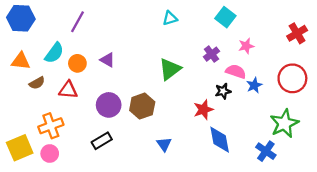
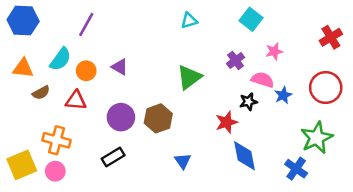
orange cross: (51, 126) -> (57, 140), turned 35

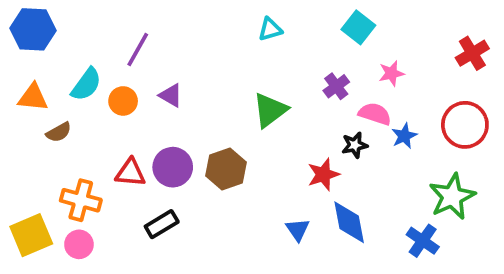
purple line: (86, 24) -> (138, 50), moved
red triangle: (76, 100) -> (130, 173), moved
blue triangle: (183, 161) -> (298, 230), moved

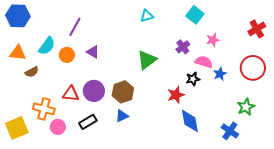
green star: (452, 197) -> (246, 107), size x0.7
blue triangle: (298, 230) -> (122, 116), moved, turned 40
pink circle: (79, 244) -> (58, 127), moved

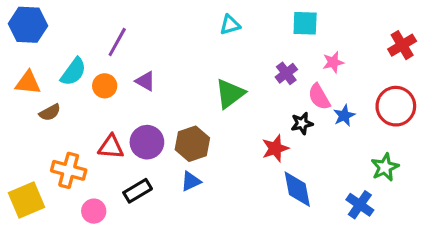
cyan square: (195, 15) -> (305, 23), turned -36
pink semicircle: (204, 62) -> (319, 97), turned -138
pink circle: (58, 127) -> (94, 211), moved

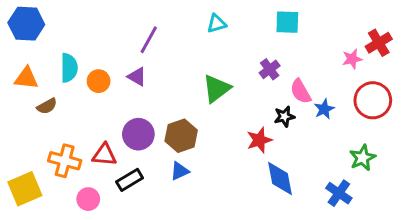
purple line: (117, 42) -> (149, 40), moved
pink star: (333, 62) -> (352, 59), moved
cyan semicircle: (73, 72) -> (69, 68), turned -36
red triangle: (111, 147) -> (104, 155), moved

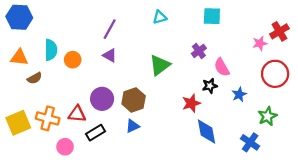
purple triangle: (137, 77) -> (110, 55), moved
blue star: (324, 109) -> (239, 94), moved
yellow square: (25, 189) -> (18, 123), moved

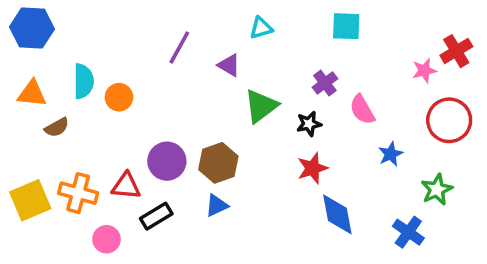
purple triangle: (110, 55) -> (229, 65), moved
black star: (210, 86) -> (309, 124), moved

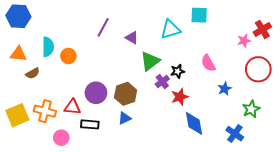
cyan triangle: (261, 28) -> (170, 29), moved, size x1.5
purple cross: (325, 83) -> (162, 82), moved
black rectangle: (156, 216) -> (90, 124), turned 36

